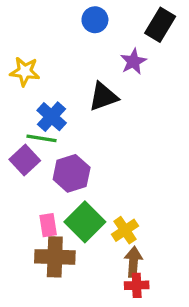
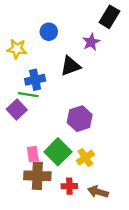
blue circle: (95, 20) -> (49, 32), moved
blue cross: (52, 117) -> (35, 80), turned 36
purple hexagon: (72, 173) -> (80, 119), moved
brown arrow: (133, 262) -> (98, 192), moved, turned -78
red cross: (137, 285) -> (69, 186), moved

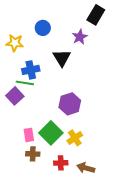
black triangle: (71, 66) -> (62, 58), turned -42
brown cross: (37, 176) -> (33, 154), size x0.6

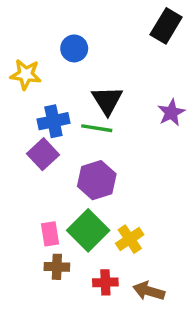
purple star: (80, 37) -> (171, 113), moved
green line: (25, 83) -> (97, 128), moved
purple square: (15, 96) -> (43, 154), moved
purple hexagon: (70, 104) -> (97, 180), moved

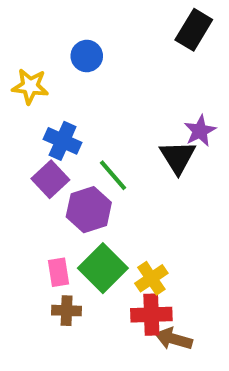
black triangle: (107, 100) -> (178, 157), moved
blue cross: (53, 121) -> (63, 141), turned 36
green line: (97, 128) -> (113, 175), moved, turned 40
purple hexagon: (97, 180) -> (89, 210), moved
red cross: (105, 282) -> (151, 315), moved, size x1.4

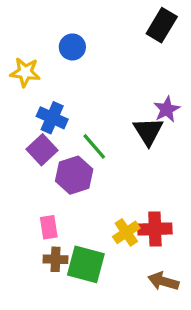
green square: (103, 268) -> (86, 264), moved, turned -30
red cross: (151, 315) -> (155, 229), moved
brown arrow: (174, 339) -> (163, 281), moved

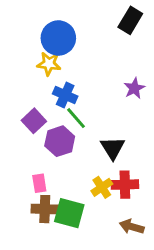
blue circle: (72, 47) -> (58, 38), size x1.6
yellow star: (25, 72) -> (49, 64), moved
blue cross: (52, 118) -> (65, 95), moved
black triangle: (148, 131) -> (113, 148), moved
brown cross: (56, 259) -> (45, 209), size x1.4

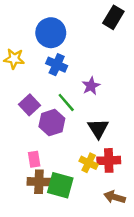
yellow star: (49, 64) -> (14, 59), moved
purple star: (134, 88) -> (91, 86), moved
blue cross: (65, 95) -> (57, 65), moved
yellow cross: (102, 187) -> (89, 163), turned -30

